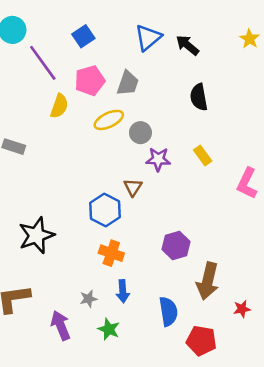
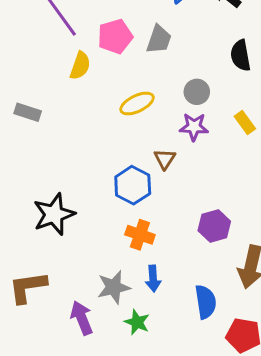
yellow ellipse: (109, 120) -> (137, 104), moved
gray circle: (140, 133) -> (197, 92), moved
gray star: (88, 299) -> (114, 287), size x1.6

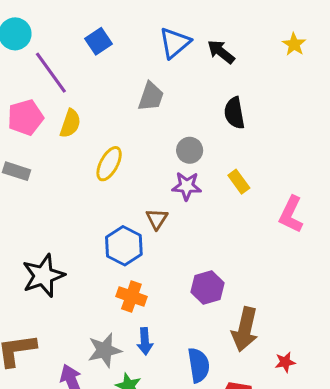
pink pentagon: (115, 36) -> (25, 117), moved
yellow ellipse: (137, 104) -> (109, 164), moved, turned -36

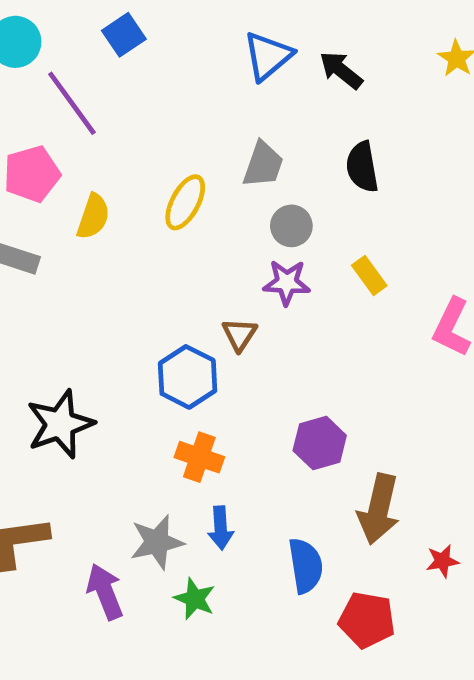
blue square: (99, 41) -> (124, 35), moved
gray trapezoid: (151, 97) -> (263, 165), moved
yellow semicircle: (70, 123) -> (93, 216), moved
yellow ellipse: (109, 164) -> (185, 202), moved

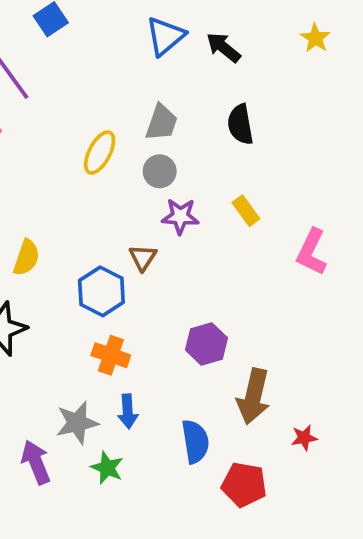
yellow semicircle: (93, 216) -> (26, 258), moved
gray circle: (291, 226) -> (160, 171), moved

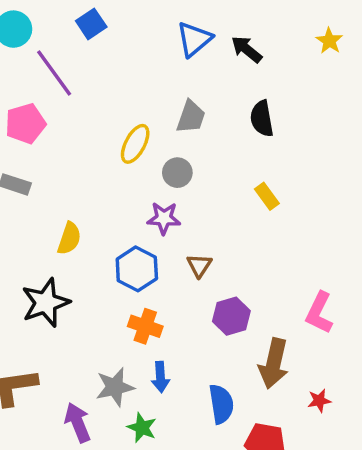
gray circle: (160, 171) -> (177, 173), moved
purple star: (180, 216) -> (164, 218), moved
pink L-shape: (312, 252) -> (319, 313), moved
brown triangle: (143, 258) -> (199, 265), moved

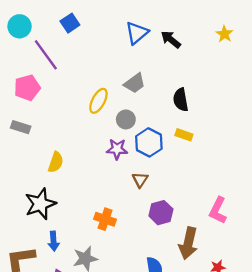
gray trapezoid: (191, 117) -> (135, 83), turned 35
black semicircle: (262, 119) -> (181, 100), moved
yellow rectangle: (267, 196) -> (184, 135), turned -35
blue hexagon: (137, 269) -> (149, 142), moved
blue arrow: (160, 377) -> (53, 241), moved

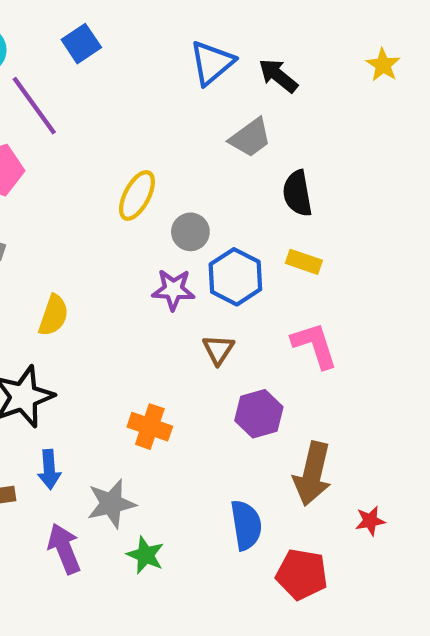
gray trapezoid: (135, 83) -> (250, 138), moved
pink L-shape: (218, 210) -> (315, 345), moved, turned 136

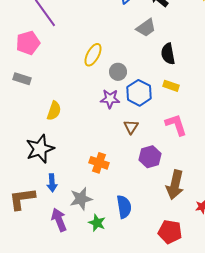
blue semicircle: (246, 525) -> (124, 207), moved

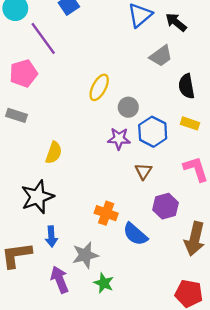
blue semicircle: (124, 207) -> (135, 234), moved, turned 140

